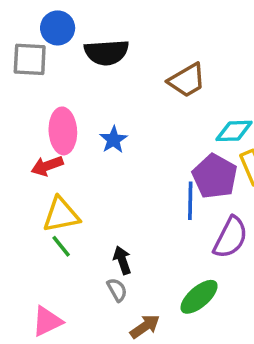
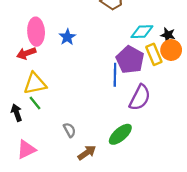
black arrow: (122, 260) -> (17, 113), moved

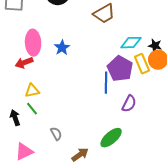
yellow triangle: (35, 84) -> (32, 91), size x0.7
purple semicircle: (140, 98) -> (129, 104), size x0.7
gray semicircle: (70, 130) -> (56, 134), moved

